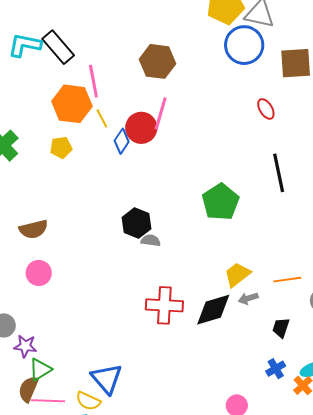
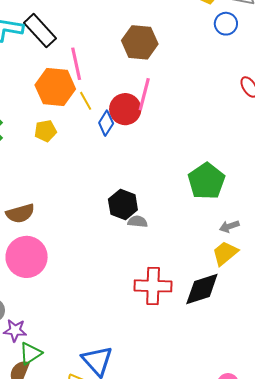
blue circle: (244, 45) -> (226, 24), size x0.6
pink circle: (39, 273) -> (27, 257), size x1.6
gray arrow: (248, 298) -> (229, 226), moved

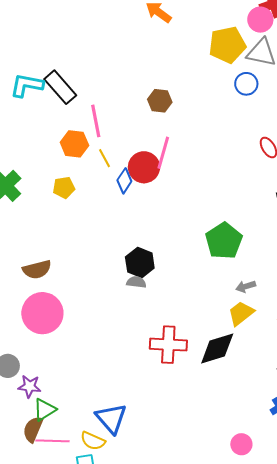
brown hexagon: (140, 42) -> (160, 101), size x0.7
orange hexagon: (55, 87) -> (74, 144), size x0.7
gray semicircle: (138, 222) -> (136, 282), moved

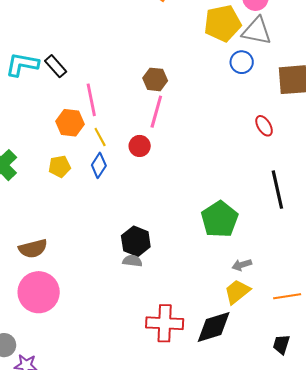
black rectangle: (60, 87) -> (56, 66), size x0.7
pink line: (163, 153) -> (156, 112), moved
red circle: (144, 167) -> (140, 146), size x0.7
blue diamond: (124, 181) -> (99, 165), moved

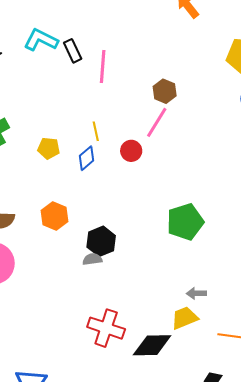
pink line: (91, 100) -> (103, 67), moved
orange hexagon: (70, 123) -> (54, 216), moved
green pentagon: (220, 219) -> (185, 222), moved
gray semicircle: (132, 261) -> (92, 259), turned -30

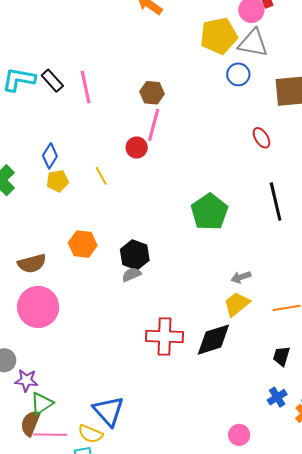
yellow line: (96, 131) -> (101, 176), moved
red circle: (131, 151) -> (137, 147), moved
blue diamond: (87, 158) -> (50, 156), moved

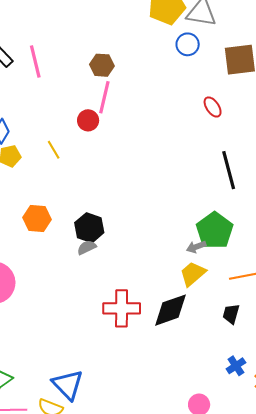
green pentagon: (209, 212) -> (215, 230), moved
black trapezoid: (281, 356) -> (231, 314), moved

